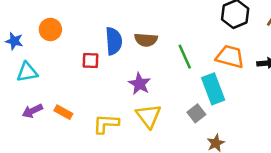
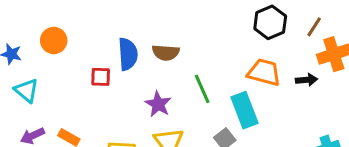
green line: (185, 57) -> (202, 89), moved
cyan triangle: (27, 72) -> (26, 90), turned 50

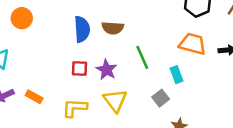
red square: (101, 77) -> (80, 69), moved
cyan rectangle: (244, 110) -> (177, 75), size x0.6

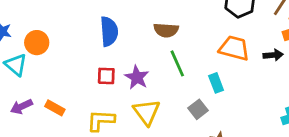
orange circle: (22, 18) -> (37, 43), moved
brown semicircle: (113, 28) -> (166, 30), moved

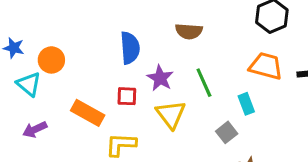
brown semicircle: (166, 30) -> (189, 31), moved
purple star: (137, 77) -> (160, 78), moved
orange rectangle: (55, 108) -> (88, 113), moved, size x1.5
yellow triangle: (147, 112) -> (171, 114), moved

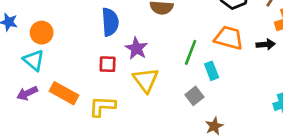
green line: (204, 83) -> (191, 52), moved, turned 45
cyan triangle: (29, 84) -> (34, 60), moved
orange rectangle: (88, 113) -> (64, 93), moved

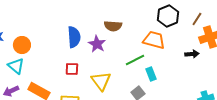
orange trapezoid: (229, 38) -> (154, 40), moved
purple star: (136, 48) -> (97, 44), moved
green line: (191, 52) -> (135, 60), turned 42

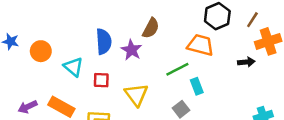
brown semicircle: (113, 26) -> (151, 28), turned -66
cyan triangle: (16, 66) -> (73, 67), moved

